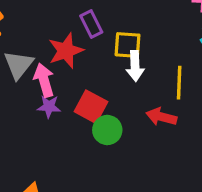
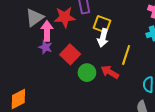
green circle: (107, 130) -> (87, 73), moved

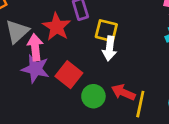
red star: (65, 17) -> (57, 27), turned -30
purple star: (45, 47) -> (35, 69), size x1.5
yellow line: (126, 55) -> (140, 104), moved

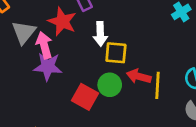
yellow square: (106, 31) -> (116, 53), moved
white arrow: (109, 48) -> (100, 34), moved
red square: (69, 75) -> (85, 97), moved

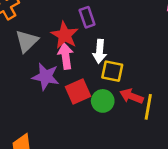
pink arrow: (44, 45) -> (66, 56), moved
red square: (85, 97) -> (78, 91), moved, turned 30

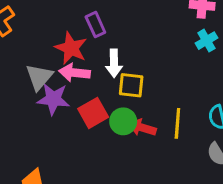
gray triangle: (27, 41) -> (39, 77), moved
pink arrow: (66, 56) -> (74, 73), turned -70
red arrow: (131, 96) -> (142, 128), moved

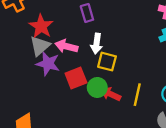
red star: (71, 48) -> (41, 26), moved

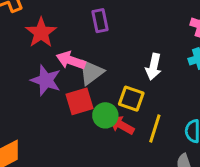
white arrow: (97, 44) -> (154, 67), moved
gray triangle: (40, 46) -> (91, 72), moved
yellow square: (107, 62) -> (131, 99), moved

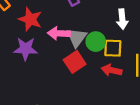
purple star: (46, 80) -> (26, 49), moved
green circle: (105, 115) -> (96, 42), moved

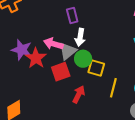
red star: (30, 19) -> (36, 58), moved
white arrow: (122, 19) -> (80, 37), moved
red arrow: (112, 70) -> (79, 94), moved, turned 90

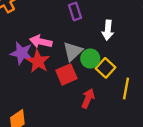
white arrow: (80, 37) -> (108, 30), moved
pink arrow: (53, 44) -> (41, 42), moved
yellow square: (96, 68) -> (106, 68), turned 30

